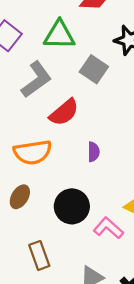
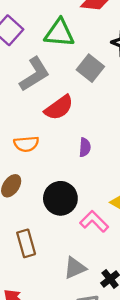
orange semicircle: (33, 152) -> (26, 144), size x0.7

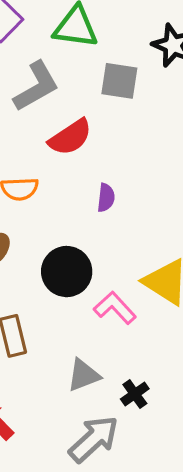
gray square: (90, 68) -> (119, 81), turned -32

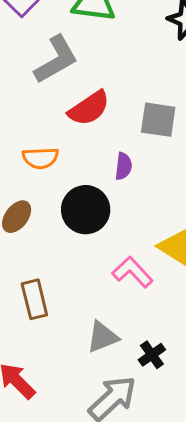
gray square: (119, 81) -> (158, 120), moved
black circle: (67, 272) -> (86, 210), moved

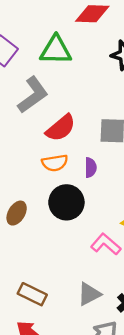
orange semicircle: (40, 158) -> (55, 163), moved
brown rectangle: (34, 299) -> (32, 294), moved, turned -44

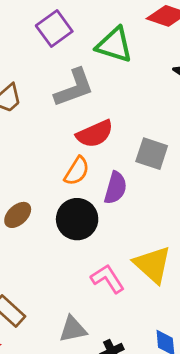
orange semicircle: (55, 163) -> (77, 171), turned -65
purple semicircle: (91, 168) -> (115, 188), size x1.4

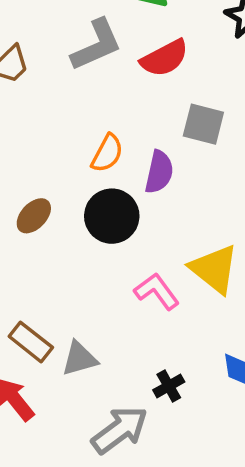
red semicircle: (95, 134) -> (165, 58), moved
gray triangle: (73, 329) -> (79, 359), moved

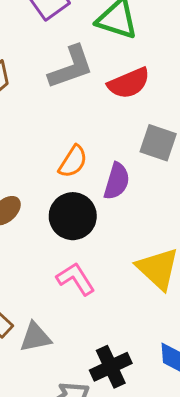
pink L-shape: (157, 291) -> (76, 279), moved
black cross: (169, 386) -> (111, 367), size x1.5

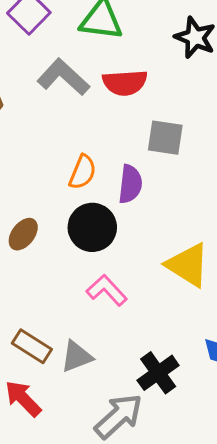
gray L-shape: (71, 67) -> (63, 77), turned -108
red semicircle: (129, 83) -> (125, 83), turned 30

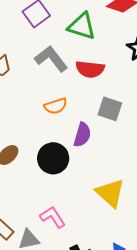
orange semicircle: (83, 172) -> (56, 106), moved, turned 40
pink L-shape: (107, 290) -> (53, 217), moved

